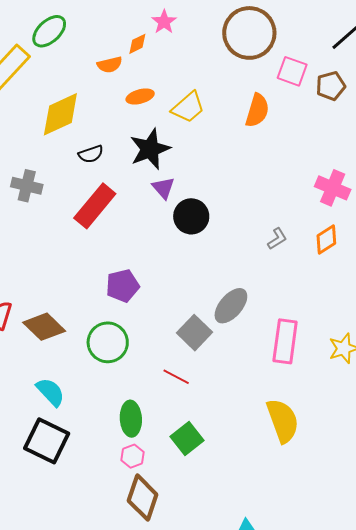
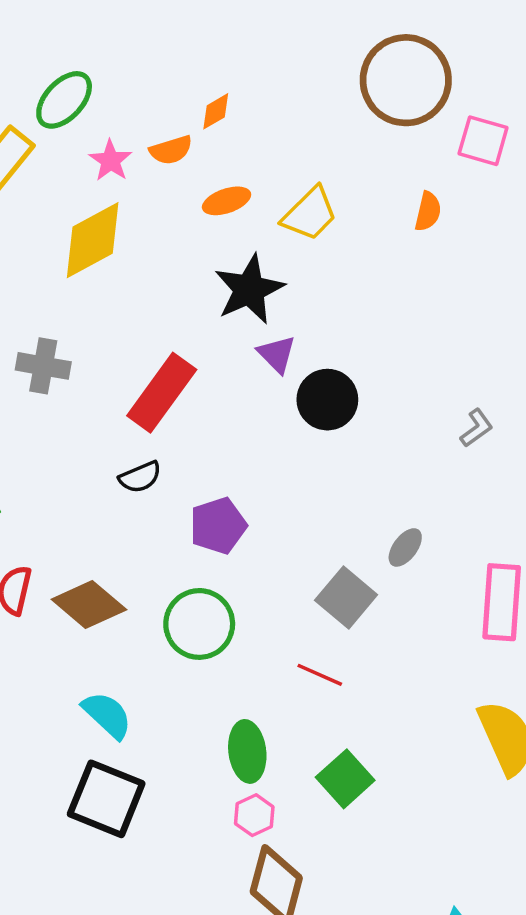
pink star: (164, 22) -> (111, 161), moved
orange semicircle: (257, 110) -> (428, 211), size x0.7
black semicircle: (91, 154) -> (140, 477), moved
gray ellipse: (231, 306) -> (405, 547), size x0.6

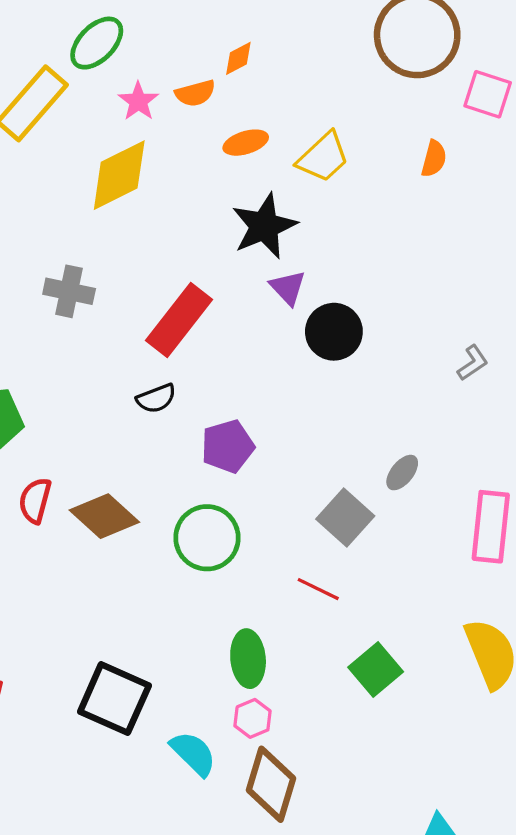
cyan semicircle: (107, 715) -> (193, 754), moved
green square: (345, 779) -> (376, 670), moved

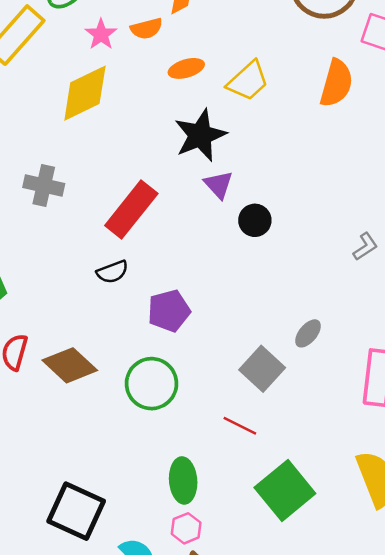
orange semicircle: (434, 159) -> (336, 83), size x1.6
black circle: (334, 332) -> (255, 220), size x0.7
green square: (376, 670) -> (285, 490), size x1.4

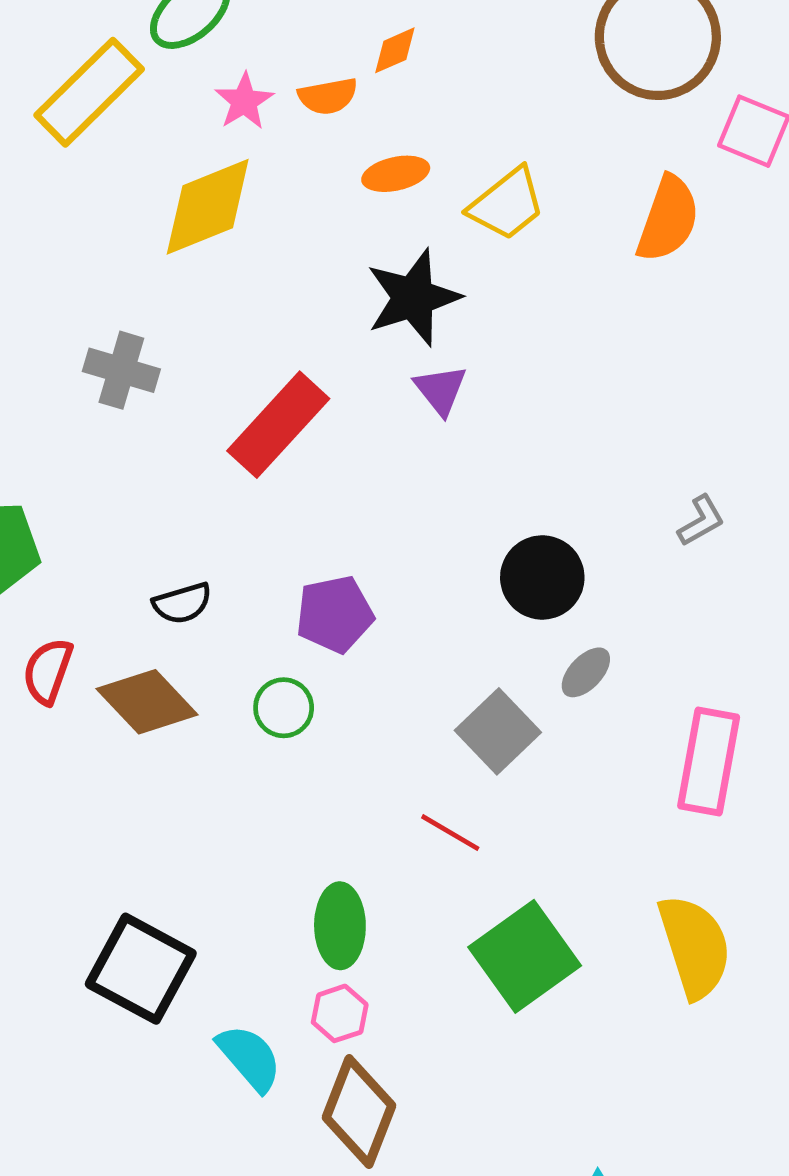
black circle: (255, 220) -> (542, 577), moved, size x1.4
black semicircle: (112, 272) -> (182, 603), moved
green circle: (152, 384) -> (284, 708), moved, size x0.6

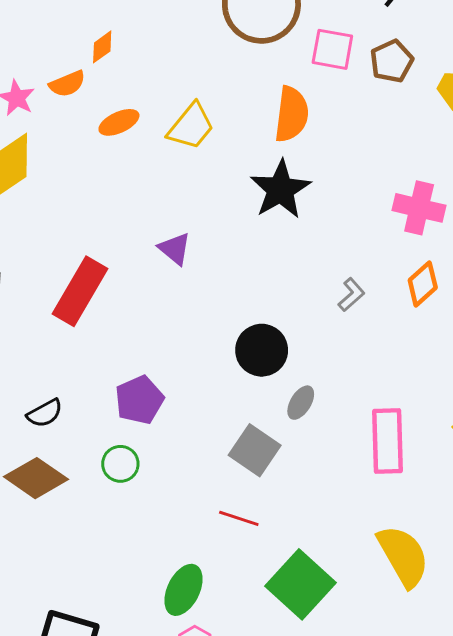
black star: (413, 298) -> (280, 190), moved
green ellipse: (340, 926) -> (184, 590), turned 39

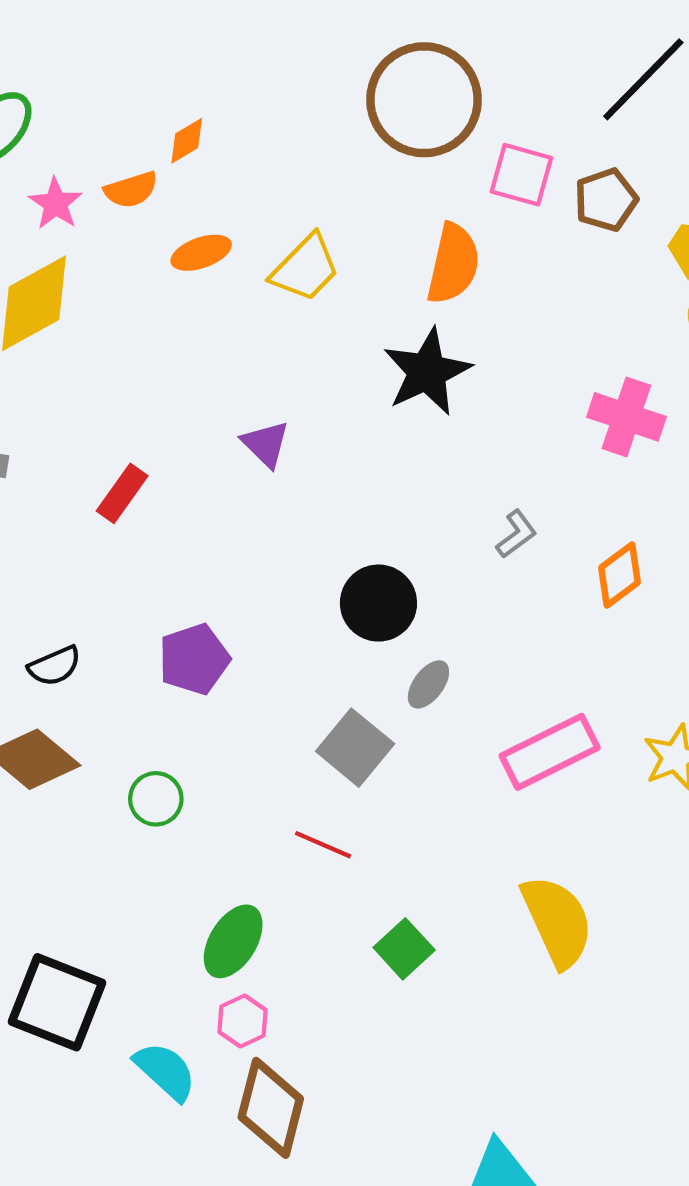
orange diamond: (423, 284) -> (619, 575), moved
red rectangle: (80, 291) -> (122, 493), size x0.6
pink rectangle: (388, 441) -> (550, 752), turned 60
green circle: (120, 464) -> (156, 799), moved
green square: (301, 584) -> (404, 949), size x0.6

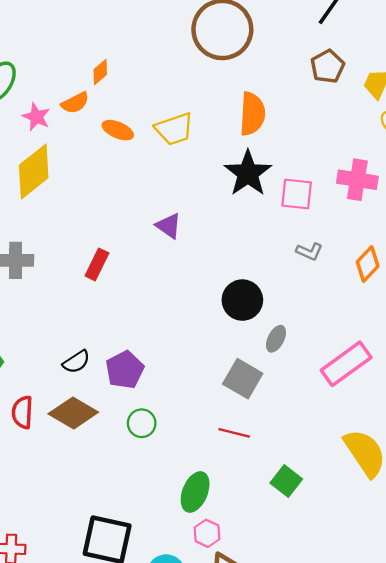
pink square: (521, 175) -> (297, 194), moved
orange ellipse: (201, 253) -> (118, 130), turned 52
yellow trapezoid: (305, 268) -> (174, 129), turned 36
gray L-shape: (516, 534) -> (309, 251), turned 70
purple pentagon: (194, 659) -> (125, 370), moved

